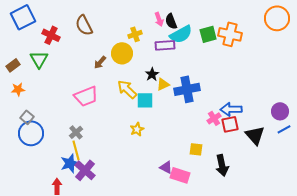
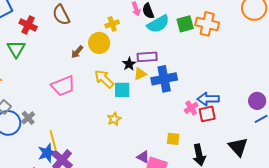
purple rectangle: (165, 45) -> (147, 57), moved
gray cross: (76, 132) -> (28, 118), moved
black triangle: (255, 135) -> (238, 147), moved

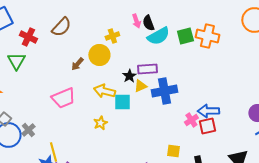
brown semicircle: (61, 15) -> (61, 27), turned -110
yellow arrow: (104, 79) -> (104, 91), turned -30
yellow star: (114, 119) -> (100, 123), moved

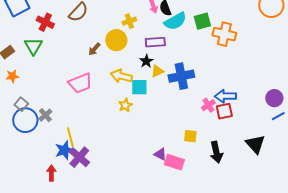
orange cross: (207, 36) -> (224, 34), moved
purple rectangle: (147, 69) -> (155, 42), moved
yellow star: (100, 123) -> (125, 105), moved

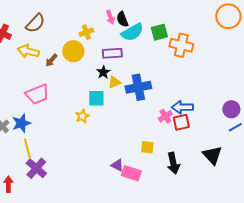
yellow arrow: (121, 76) -> (28, 51), moved
blue star: (64, 150) -> (21, 123), moved

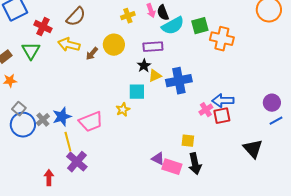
yellow cross: (86, 32) -> (128, 16), moved
pink trapezoid: (37, 94) -> (91, 122), moved
black arrow: (173, 163) -> (195, 164), moved

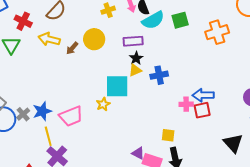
orange cross: (222, 39) -> (217, 32), moved, turned -30
black star: (144, 66) -> (136, 58), moved
blue cross: (179, 81) -> (159, 75), size x0.7
cyan square: (137, 92) -> (117, 86), size x1.4
pink cross: (206, 110) -> (186, 104), turned 32

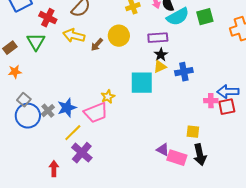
yellow star: (103, 104) -> (108, 97), moved
yellow line: (48, 136) -> (73, 133), turned 60

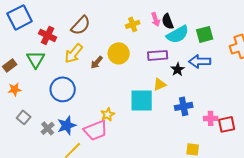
yellow arrow: (74, 36) -> (74, 53), turned -65
black star: (161, 55) -> (178, 69), moved
blue cross: (184, 72) -> (184, 106), moved
blue arrow: (228, 92) -> (200, 61), moved
blue circle: (28, 116) -> (63, 89), moved

